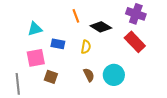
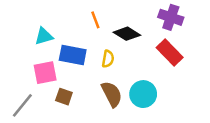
blue rectangle: (58, 44) -> (73, 55), size x1.5
brown semicircle: (89, 75) -> (112, 94), size x1.5
gray line: (18, 84) -> (22, 105), turned 45

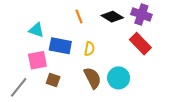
black diamond: (127, 34) -> (112, 17), moved
cyan triangle: (44, 36) -> (36, 30), turned 35

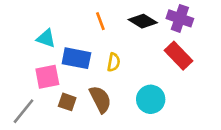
brown semicircle: (93, 78) -> (100, 99), moved

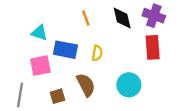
black diamond: (143, 21) -> (122, 18), turned 45
red rectangle: (179, 56) -> (153, 47), turned 40
brown square: (67, 102) -> (57, 96), moved, turned -35
gray line: (24, 111) -> (20, 95), turned -30

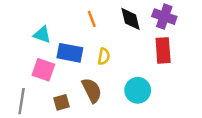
pink square: (40, 66) -> (43, 70), turned 30

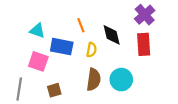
purple cross: (164, 17) -> (145, 15), turned 30
orange line: (92, 19) -> (81, 25), moved
black diamond: (130, 19) -> (112, 35), moved
brown semicircle: (92, 90) -> (94, 80), moved, turned 35

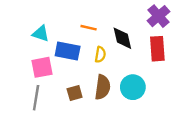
orange line: (81, 25) -> (89, 28), turned -56
pink square: (38, 61) -> (42, 67), turned -30
gray line: (19, 89) -> (36, 98), moved
brown square: (54, 90) -> (75, 93), moved

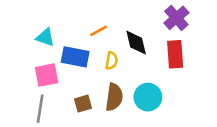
orange line: (89, 28) -> (99, 31), turned -42

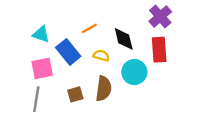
blue rectangle: (75, 57) -> (68, 52), turned 40
yellow semicircle: (112, 61) -> (101, 55), turned -84
cyan circle: (148, 97) -> (134, 72), moved

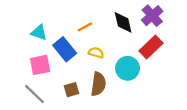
black diamond: (124, 39) -> (123, 22), moved
red rectangle: (159, 50) -> (151, 47), turned 50
gray line: (36, 99) -> (34, 94), turned -55

